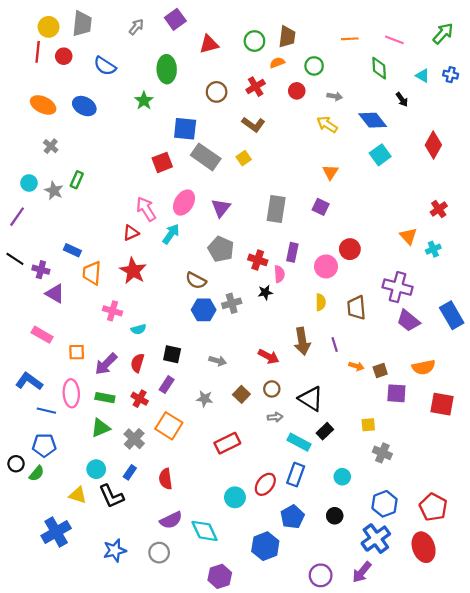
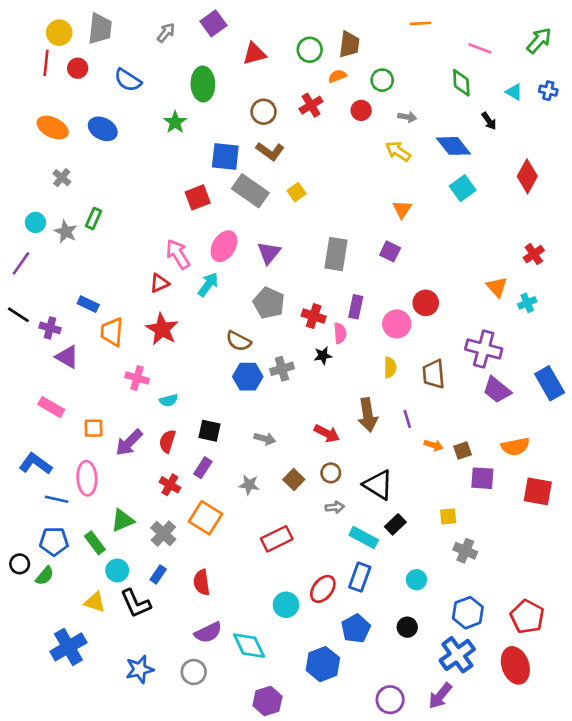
orange line: (350, 39) -> (420, 23), moved
brown L-shape: (253, 124) -> (270, 151), moved
green rectangle: (105, 398) -> (95, 543), moved, turned 42

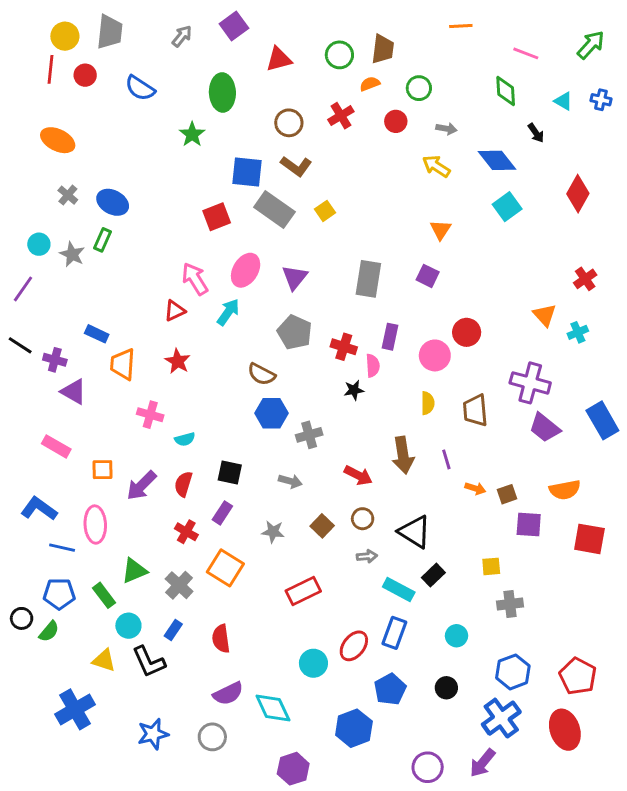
blue ellipse: (103, 129) -> (113, 202), moved
red star: (162, 329) -> (178, 361), size x0.7
gray cross: (282, 369) -> (309, 435), moved
gray cross: (465, 551) -> (510, 604), turned -30

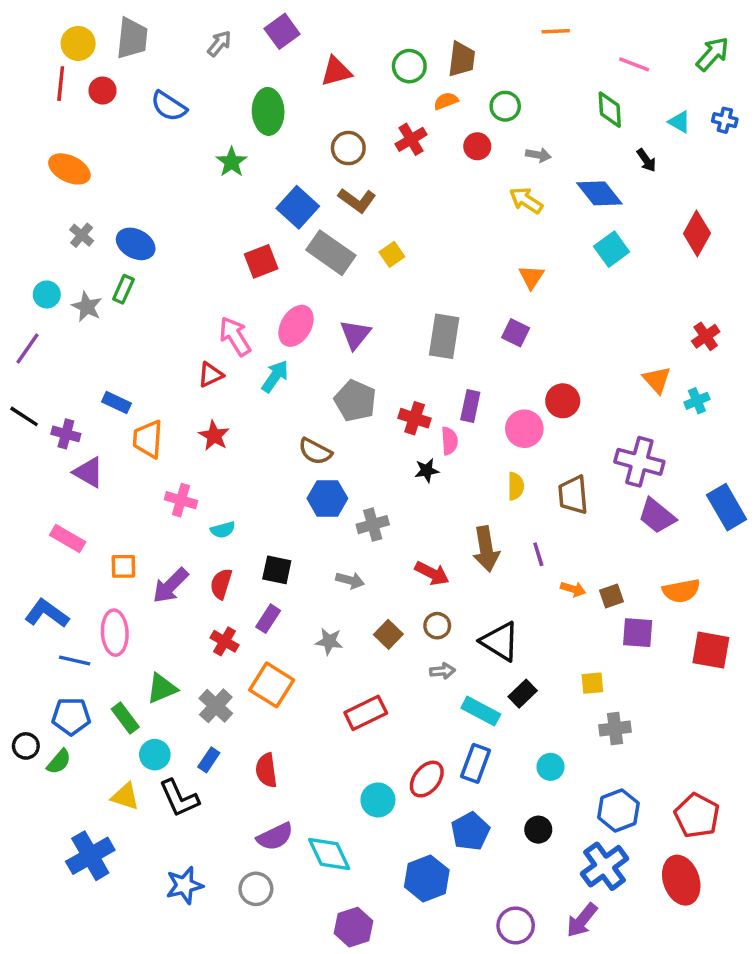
blue square: (247, 172) -> (298, 207), turned 36

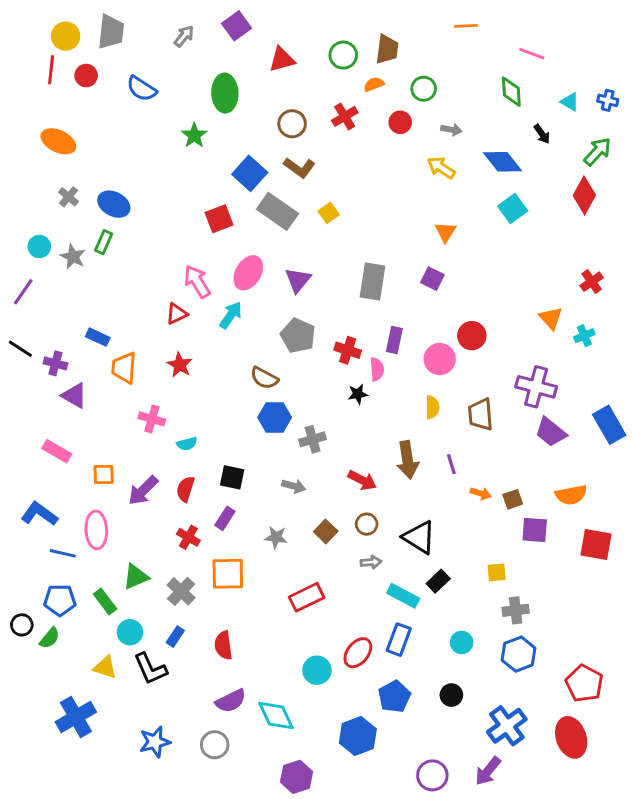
green arrow: (713, 54) -> (597, 152), moved
orange square: (272, 685) -> (228, 574), turned -33
blue hexagon: (618, 810) -> (519, 654), moved

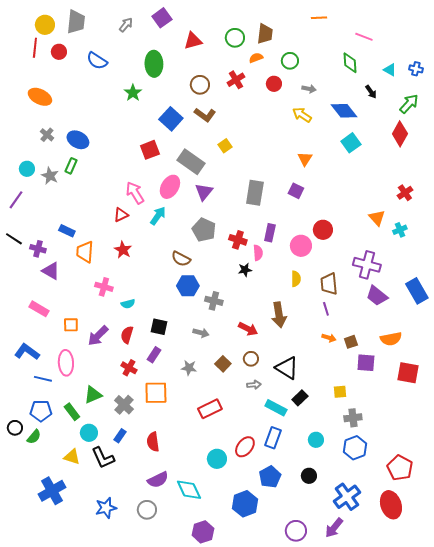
gray rectangle: (277, 211) -> (191, 162), moved
gray cross: (313, 439) -> (214, 301), turned 30
purple line: (451, 464) -> (326, 309), moved

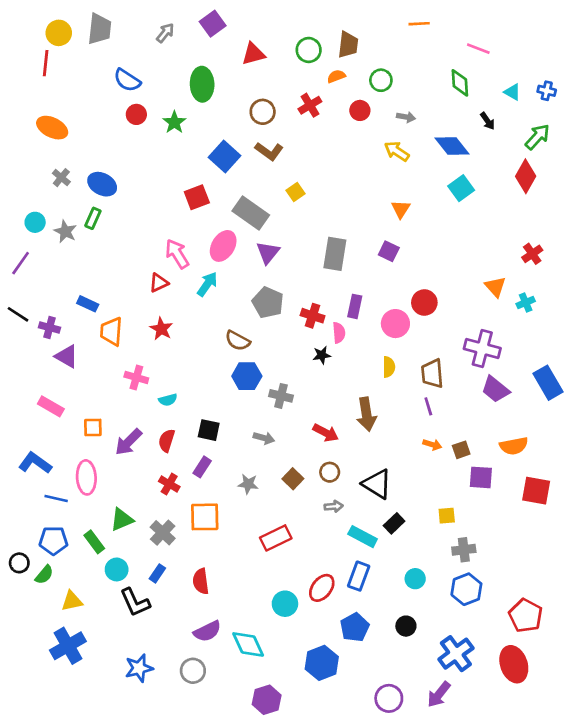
red circle: (59, 52) -> (136, 114), moved
yellow triangle: (72, 457) -> (72, 601), moved, turned -30

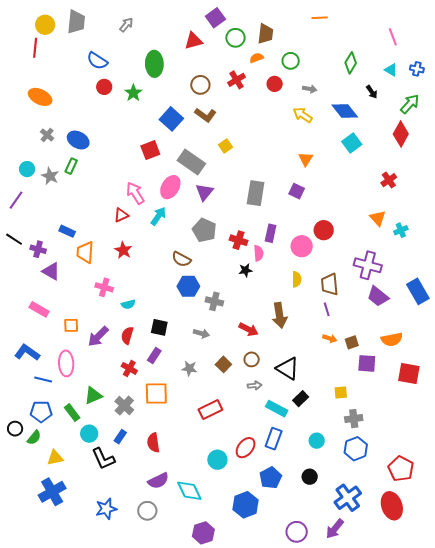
purple square: (213, 24) -> (215, 18), moved
pink line: (478, 49) -> (393, 37), moved, turned 48
green diamond: (460, 83) -> (351, 63), turned 35
red cross: (532, 254) -> (389, 180), moved

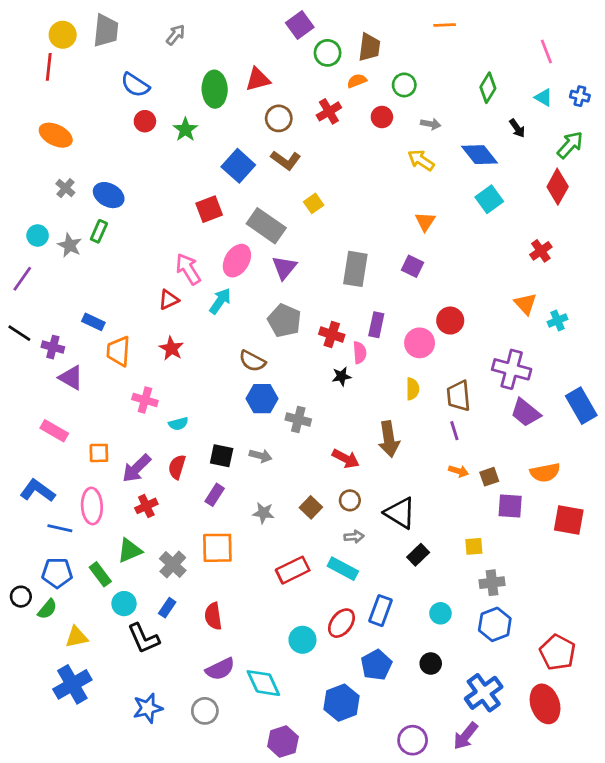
red triangle: (193, 41) -> (258, 79), moved
gray arrow: (201, 333) -> (261, 456), moved
red cross: (129, 368) -> (146, 506), moved, turned 35
cyan rectangle: (277, 409) -> (343, 569), moved

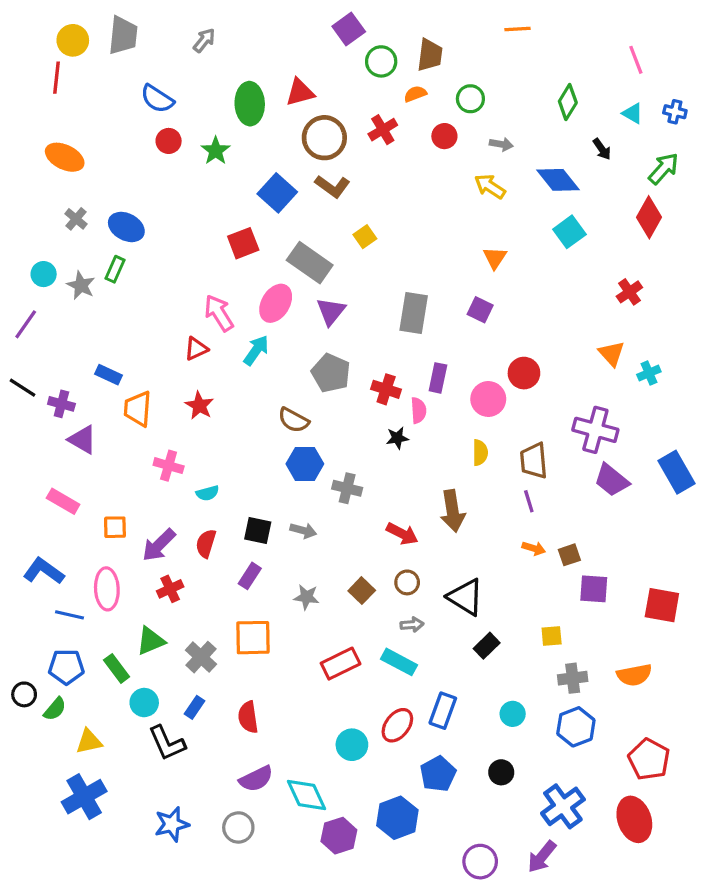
brown circle: (279, 118) -> (324, 138), size x1.4
orange semicircle: (545, 473) -> (634, 675), moved
purple hexagon: (283, 742) -> (339, 836), moved

